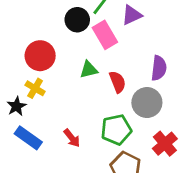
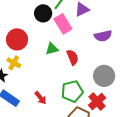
purple semicircle: (159, 68) -> (103, 36), moved, turned 72
gray circle: (147, 103) -> (104, 76), moved
red cross: (165, 144) -> (97, 102), moved

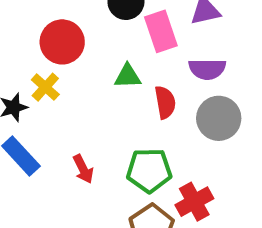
purple semicircle: (103, 36) -> (207, 69), moved
gray circle: (104, 76) -> (219, 118), moved

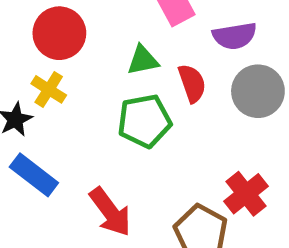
red arrow: (83, 169) -> (110, 212), moved, size x1.5
green pentagon: (149, 170) -> (144, 121), moved

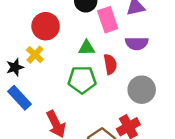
gray circle: (258, 91) -> (142, 90), moved

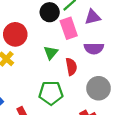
green triangle: (87, 48) -> (51, 53), turned -48
green pentagon: (82, 80) -> (51, 93), moved

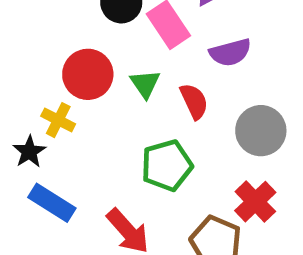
red circle: (15, 34) -> (88, 74), moved

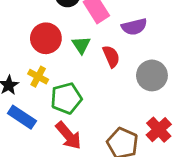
yellow cross: (58, 120) -> (38, 77), moved
green pentagon: (167, 165) -> (66, 98), moved
red cross: (255, 202) -> (159, 130), moved

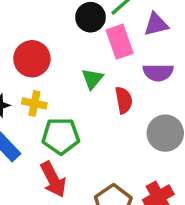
red circle: (46, 38) -> (32, 59), moved
yellow cross: (38, 77) -> (34, 103), turned -30

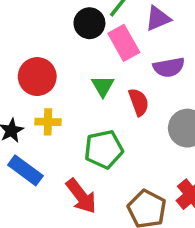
green pentagon: (61, 136) -> (104, 149), moved

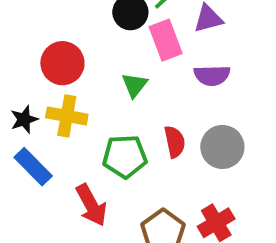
red semicircle: (139, 102) -> (175, 142), moved
yellow cross: (48, 122) -> (67, 116), size x1.4

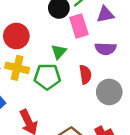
red semicircle: (175, 142) -> (85, 75), moved
green pentagon: (125, 156) -> (47, 77), moved

